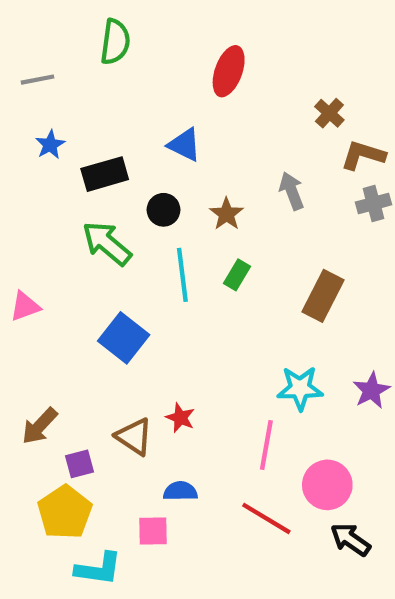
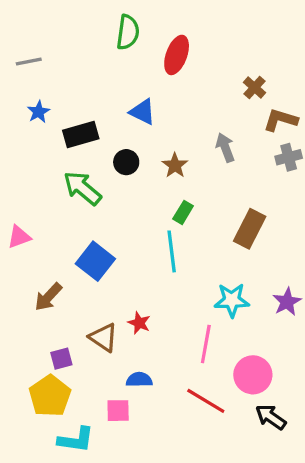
green semicircle: (115, 42) -> (128, 32), moved
cyan line: (182, 275) -> (172, 251), moved
brown arrow: (40, 426) -> (48, 297), moved

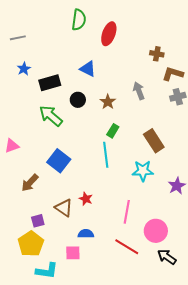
brown cross: (254, 87) -> (157, 54), turned -32
brown rectangle: (250, 229) -> (154, 141), turned -60
cyan star: (232, 300) -> (143, 171), moved

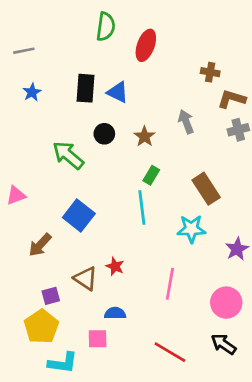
black rectangle: (50, 83) -> (86, 88), moved, turned -70
pink circle: (156, 231) -> (226, 303), moved
red line: (127, 247) -> (170, 352), moved

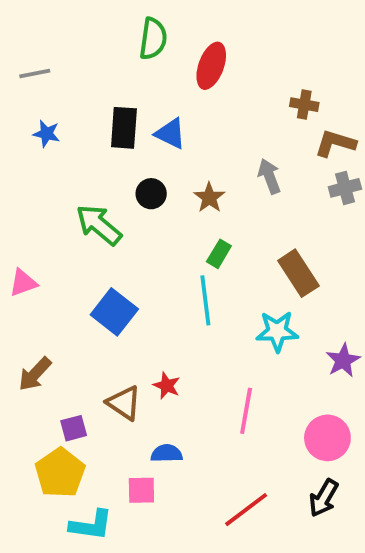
blue star: (32, 92) -> (46, 134), turned -30
brown arrow: (40, 245) -> (35, 374), moved
black arrow: (224, 344) -> (324, 498), turned -95
red line: (170, 352) -> (246, 510), turned -68

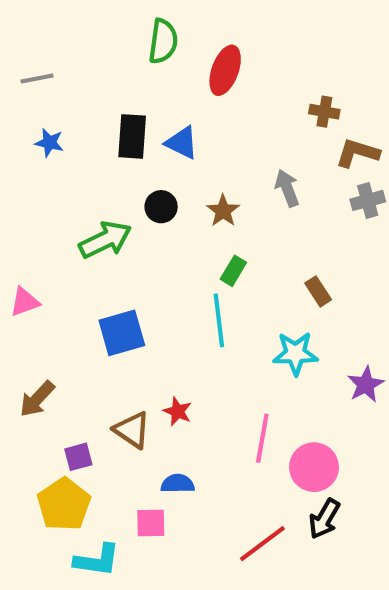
green arrow: (99, 225) -> (105, 240), turned 114
brown rectangle: (298, 273) -> (318, 291), size x0.6
blue square: (114, 312) -> (122, 333), turned 36
pink circle: (327, 438) -> (314, 467), moved
black arrow: (324, 498) -> (324, 519), moved

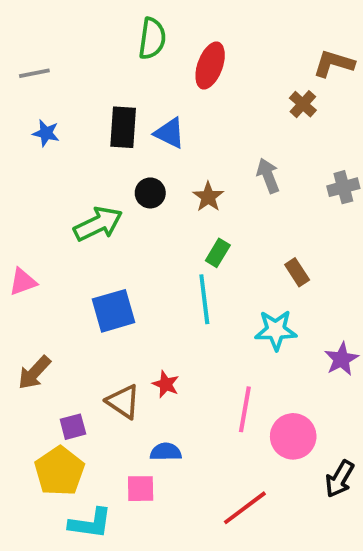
brown cross: (324, 112) -> (303, 104), turned 32
brown L-shape: (357, 153) -> (334, 64), moved
black arrow: (324, 519) -> (340, 479), moved

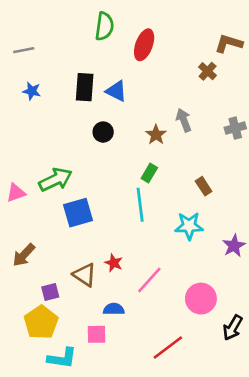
brown star: (208, 197) -> (156, 135), moved
green arrow: (98, 224) -> (56, 180), moved
pink line: (245, 409) -> (149, 280), moved, turned 32

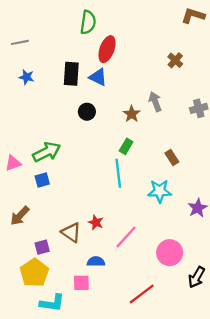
brown L-shape: (229, 43) -> (193, 16), moved
red ellipse: (144, 45) -> (107, 49), moved
blue square: (78, 213) -> (42, 180), moved, size x0.6

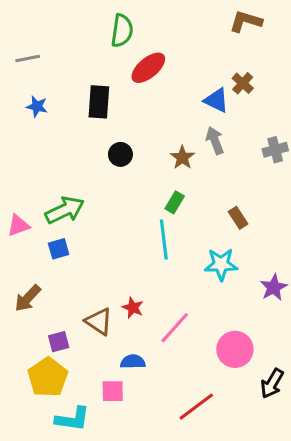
brown L-shape: (193, 16) -> (246, 21), moved
red ellipse: (107, 49) -> (148, 68), turned 30
blue triangle: (98, 77) -> (216, 100), moved

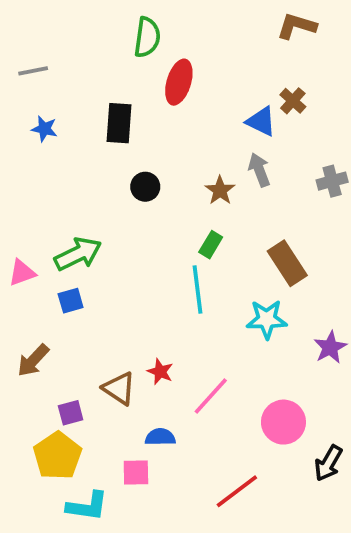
red ellipse: (148, 68) -> (179, 82), turned -33
brown rectangle: (238, 218) -> (287, 263), size x1.6

